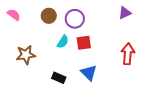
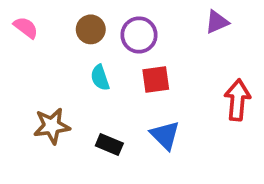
purple triangle: (125, 13) -> (217, 22), moved
cyan semicircle: (63, 42) -> (100, 78), moved, turned 128
brown star: (26, 55) -> (52, 126), moved

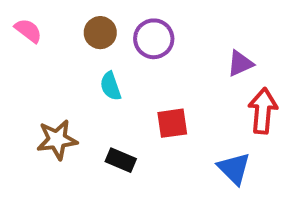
purple triangle: (217, 22) -> (240, 63), moved
red square: (156, 80) -> (172, 123), moved
blue triangle: (165, 135) -> (234, 168), moved

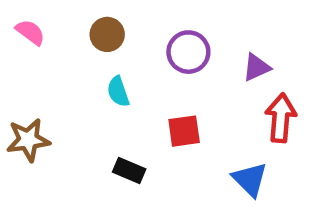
purple circle: (154, 39) -> (188, 52), moved
brown star: (57, 140) -> (28, 140), moved

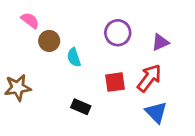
pink semicircle: (30, 32) -> (30, 20), moved
brown circle: (107, 34) -> (49, 41), moved
red arrow: (281, 118) -> (149, 78), moved, turned 32

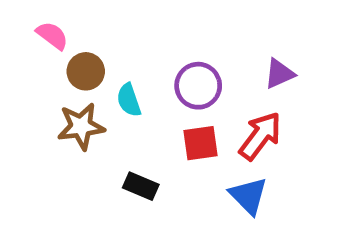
purple circle: (118, 33) -> (198, 86), moved
brown star: (18, 88) -> (81, 126), moved
blue triangle: (156, 112) -> (248, 196), moved

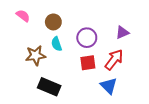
brown circle: (86, 71) -> (53, 22), moved
black rectangle: (141, 186) -> (49, 87), moved, size x1.5

